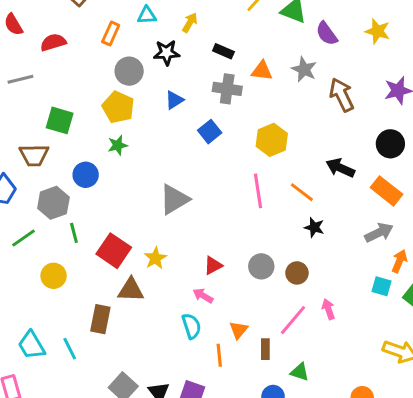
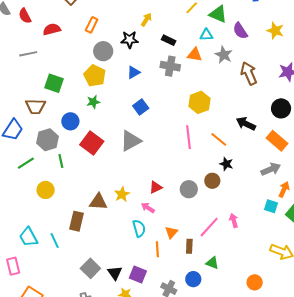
cyan triangle: (147, 15) -> (206, 35), moved
blue square: (210, 132) -> (141, 107), moved
red square: (114, 251) -> (92, 143), moved
yellow star: (155, 258) -> (122, 194), moved
brown circle: (297, 273) -> (212, 181), moved

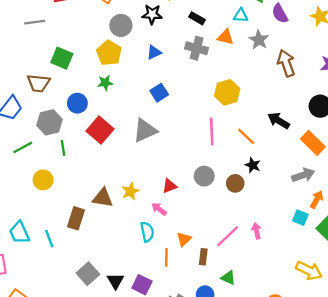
gray circle: (189, 189) -> (204, 176), moved

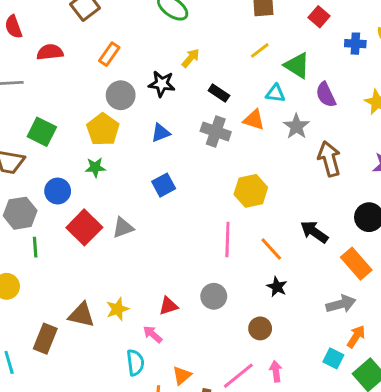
gray triangle: (145, 130) -> (123, 228), moved, size x0.7
brown circle: (235, 183) -> (260, 328), moved

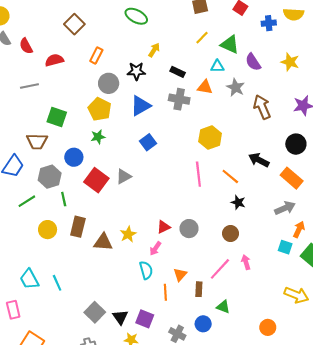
blue triangle: (161, 133) -> (141, 106), size x1.5
gray circle: (214, 296) -> (189, 229), moved
pink arrow: (153, 334) -> (155, 249), turned -88
brown rectangle: (45, 339) -> (78, 227), moved

